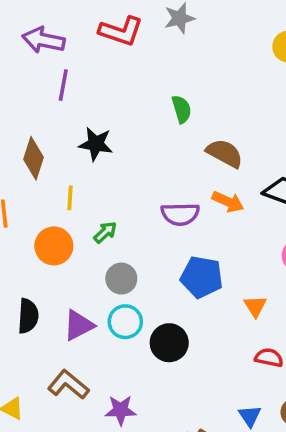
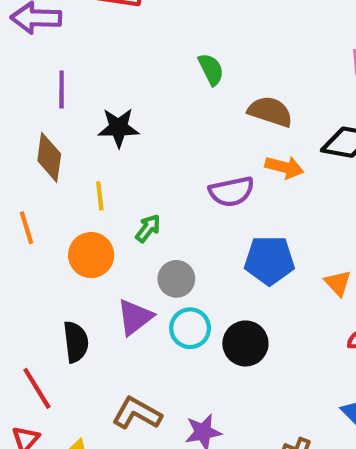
purple line: (63, 85) -> (62, 89), moved
purple triangle: (79, 325) -> (135, 317), moved

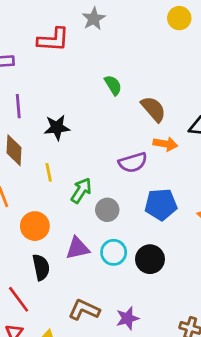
brown semicircle: (270, 112) -> (153, 109), turned 36
green arrow: (148, 228) -> (81, 191), size x1.4
orange circle: (91, 255) -> (35, 226), moved
gray circle: (176, 279) -> (107, 210), moved
purple triangle: (135, 317) -> (78, 248), turned 30

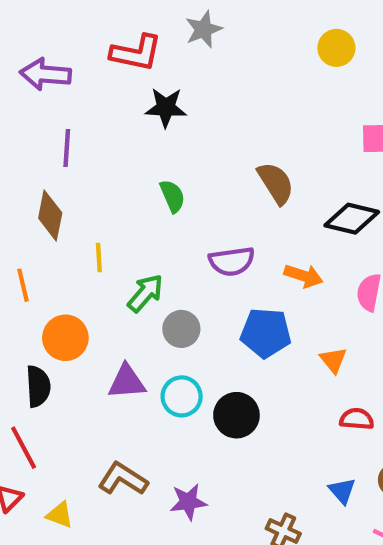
green semicircle: (113, 85) -> (172, 196), moved
black star: (57, 128) -> (166, 108), moved
orange arrow: (165, 144) -> (303, 276), moved
black semicircle: (41, 267) -> (38, 386), moved

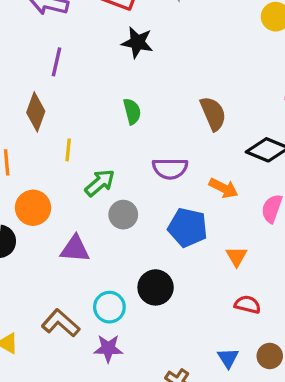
cyan circle: (182, 396) -> (109, 307), moved

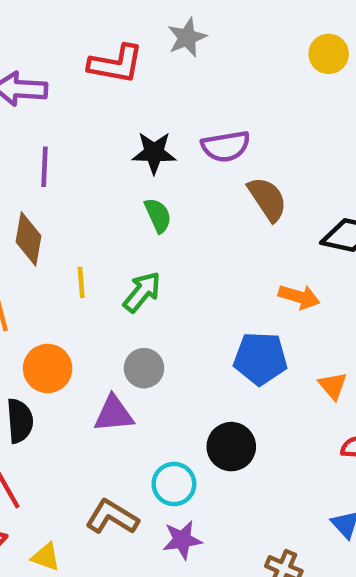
black star: (137, 42) -> (154, 153), moved
purple semicircle: (170, 168) -> (226, 146), moved
green arrow: (100, 183) -> (142, 292), moved
gray circle: (123, 215) -> (144, 368), moved

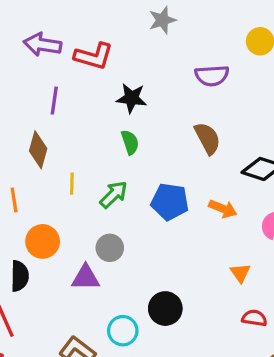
red L-shape: (116, 64) -> (94, 56), moved
purple semicircle: (226, 146) -> (212, 76), moved
blue pentagon: (260, 358) -> (170, 202), moved

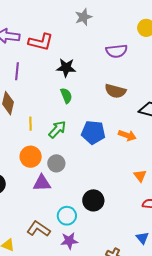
brown semicircle: (207, 138) -> (115, 91), turned 135
orange circle: (43, 241) -> (31, 157), moved

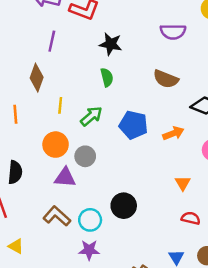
orange arrow: (127, 135) -> (173, 133), turned -48
brown L-shape: (39, 229) -> (57, 216), moved

